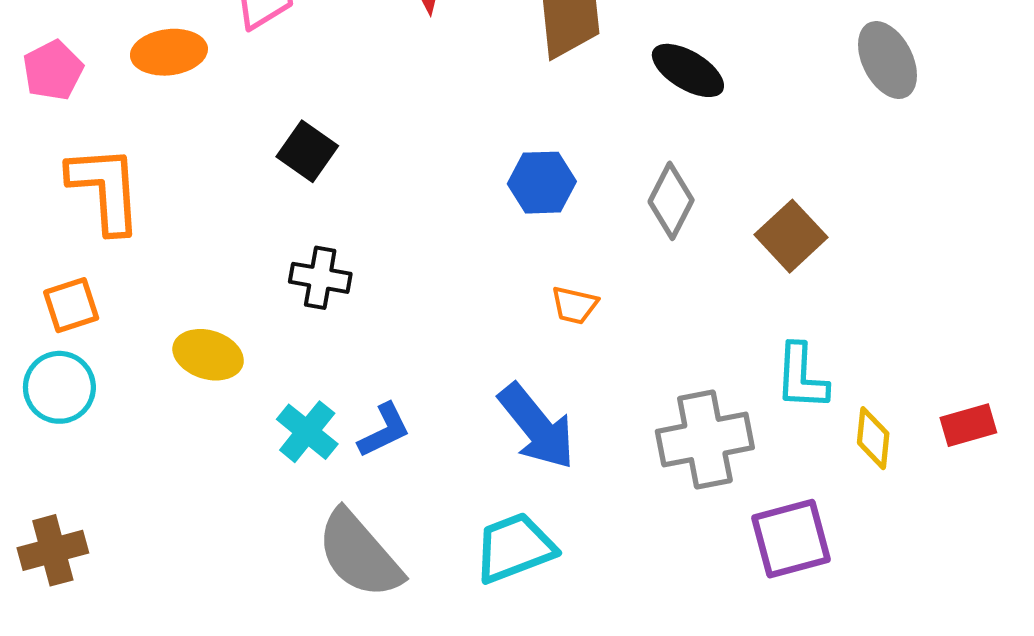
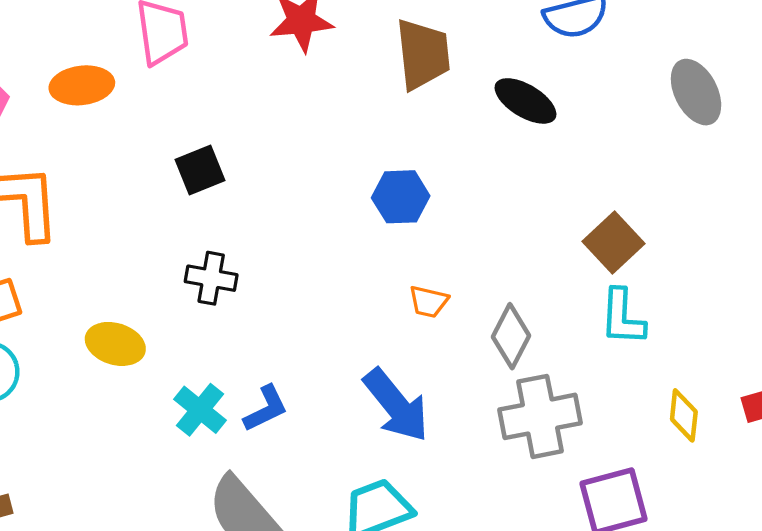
black square: (307, 151) -> (200, 170), turned 33
gray diamond: (671, 201) -> (511, 336), moved
cyan L-shape: (801, 377) -> (622, 317), moved

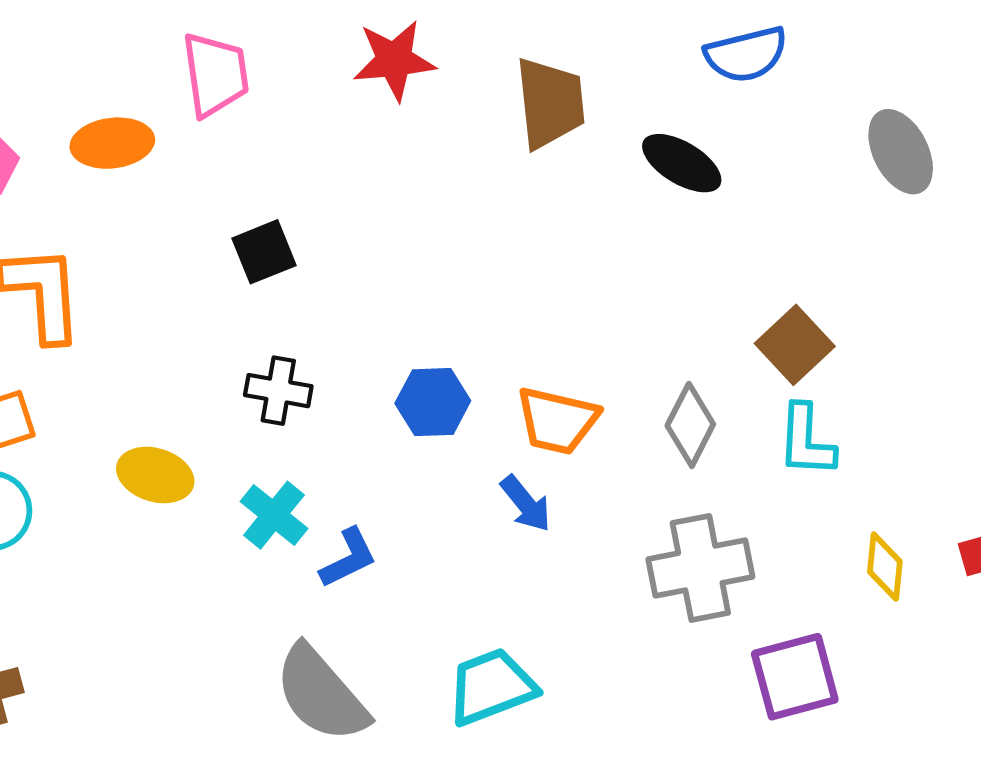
blue hexagon: (401, 197) -> (433, 402), moved
orange trapezoid: (429, 302) -> (557, 421), size x1.6
gray diamond: (511, 336) -> (690, 425), moved
blue arrow: (396, 405) -> (526, 504), moved, size x0.6
cyan cross: (200, 410) -> (274, 515), moved

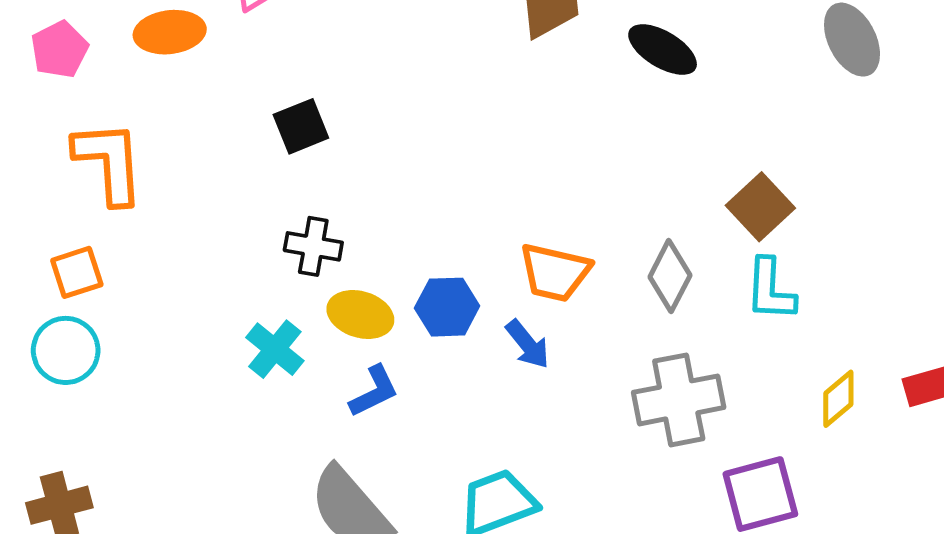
blue hexagon: (433, 402) -> (447, 307), moved
yellow ellipse: (155, 475) -> (360, 314), moved
cyan cross: (274, 515) -> (275, 349), moved
yellow diamond: (885, 567) -> (838, 399), turned 44

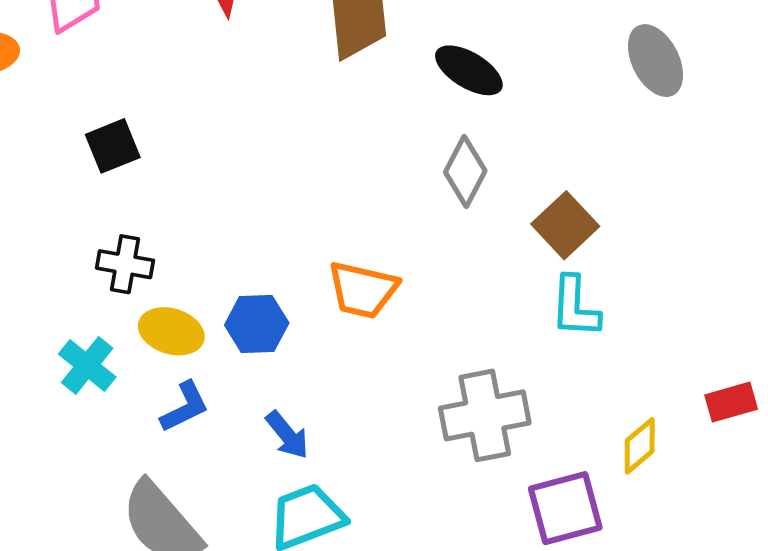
gray diamond: (670, 276) -> (465, 172), moved
blue arrow: (528, 344) -> (287, 435), moved
yellow diamond: (838, 399) -> (640, 446), moved

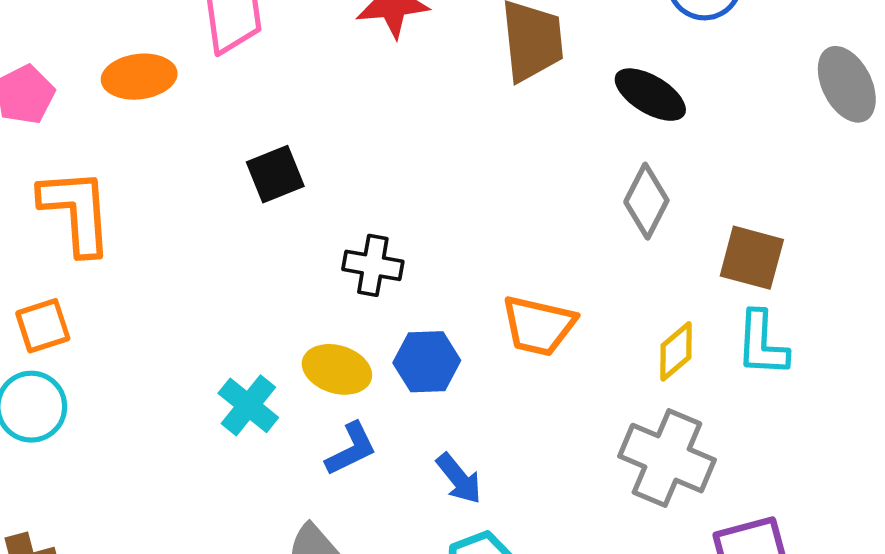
brown square: (565, 225) -> (752, 258), turned -32
black cross: (125, 264) -> (373, 265), moved
gray cross: (485, 415) -> (667, 458), turned 34
yellow diamond: (640, 446) -> (676, 351), moved

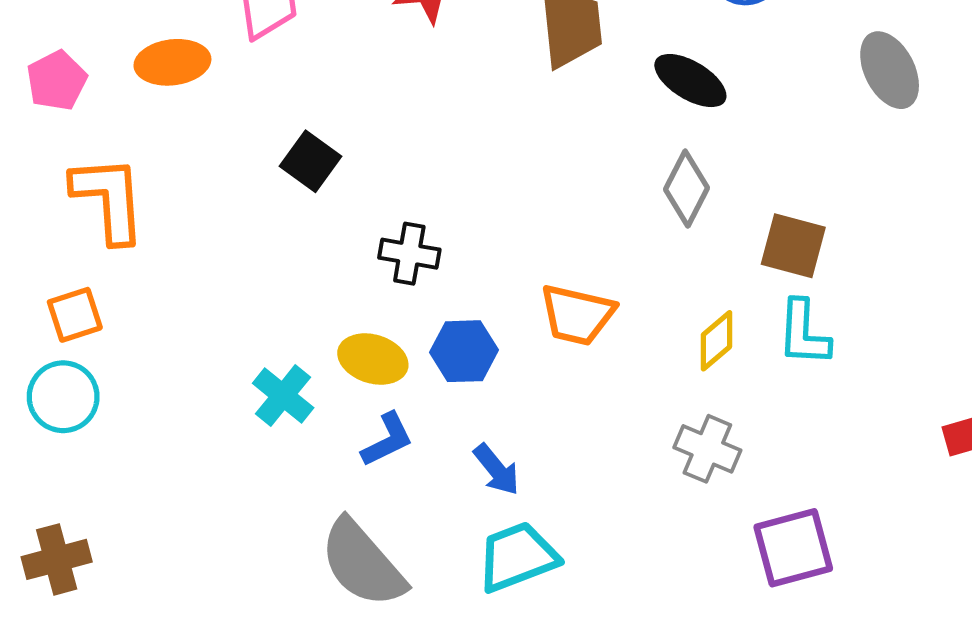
black square: (275, 174) -> (310, 161), turned -32
gray cross: (667, 458) -> (707, 449), size x0.7

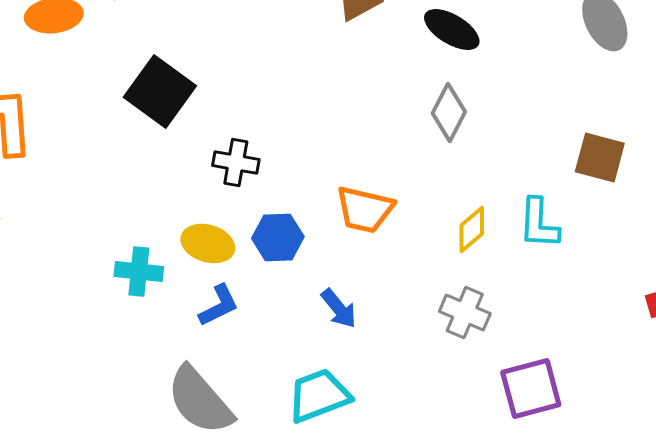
black square: (310, 161) -> (160, 92), size x1.5
brown square: (793, 246) -> (600, 158), moved
cyan cross: (283, 395) -> (139, 272), turned -33
blue arrow: (497, 470) -> (339, 308), moved

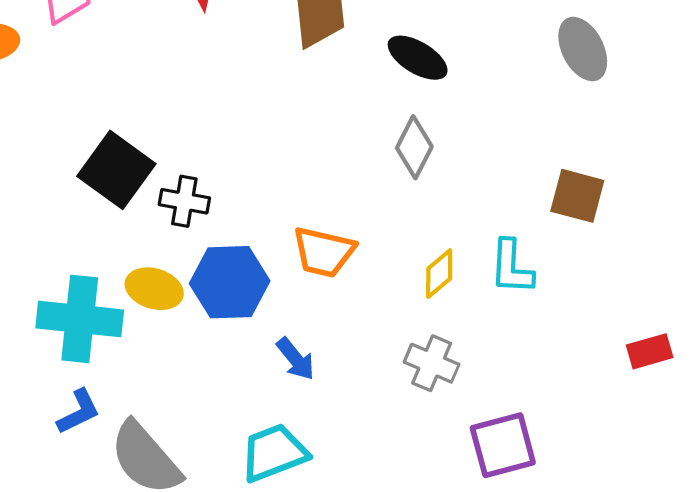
black square: (160, 92) -> (116, 170), moved
blue hexagon: (278, 238) -> (230, 282), size x1.4
cyan cross: (139, 272) -> (80, 319), size x1.6
blue L-shape: (219, 306) -> (79, 412), moved

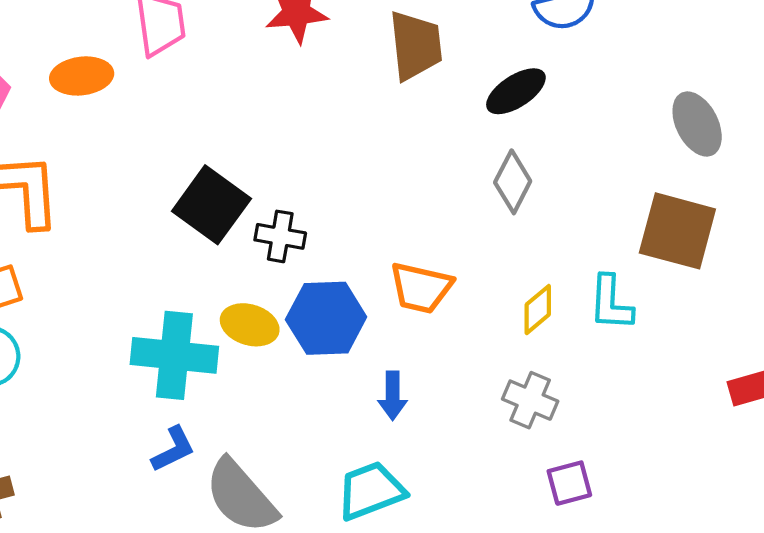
gray ellipse: (583, 49) -> (697, 124), moved
black ellipse: (418, 58) -> (516, 91), turned -64
brown square: (577, 196) -> (677, 231), size x1.4
blue arrow: (296, 359) -> (393, 396), turned 39
purple square: (503, 445) -> (569, 483), moved, size x0.7

